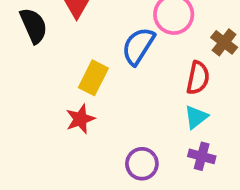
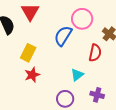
yellow rectangle: (93, 78) -> (28, 53), moved
cyan triangle: (196, 117) -> (77, 75), moved

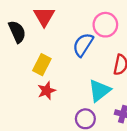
cyan triangle: (77, 75) -> (99, 91), size x1.5

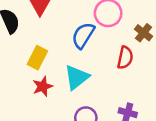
cyan triangle: (99, 91) -> (77, 77), moved

